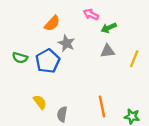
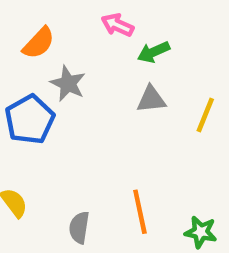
gray semicircle: (62, 114) -> (79, 227), moved

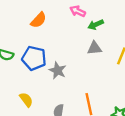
gray star: (68, 84) -> (58, 71), moved
blue pentagon: (30, 120) -> (34, 58), turned -30

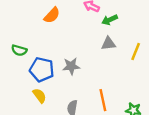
blue pentagon: (34, 58) -> (42, 70), moved
gray star: (58, 71) -> (71, 66), turned -30

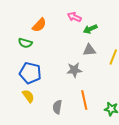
green semicircle: (19, 50) -> (25, 43), moved
gray star: (71, 66) -> (74, 70), moved

